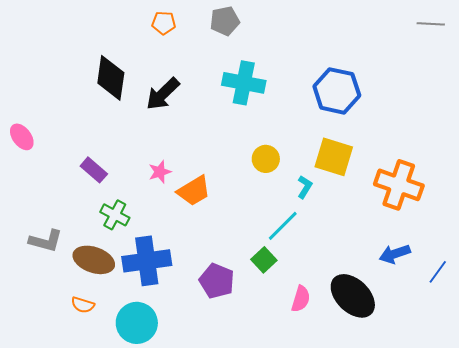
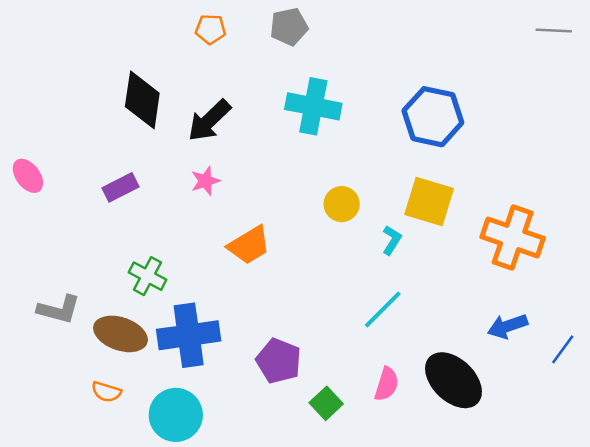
purple rectangle: (94, 170) -> (120, 187), moved, turned -68
pink star: (160, 172) -> (205, 181), moved
cyan line: (283, 226) -> (383, 310), moved
green square: (264, 260) -> (326, 403), moved

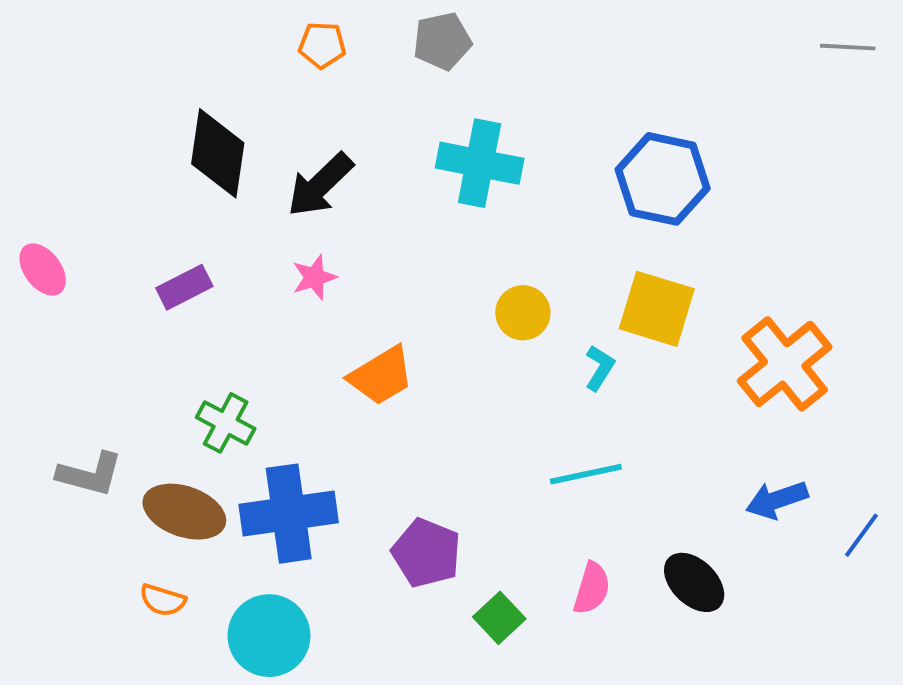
orange cross: (513, 238) -> (785, 364), turned 32
cyan line: (383, 310) -> (586, 474), turned 33
black ellipse: (453, 380) -> (694, 582), size x0.7

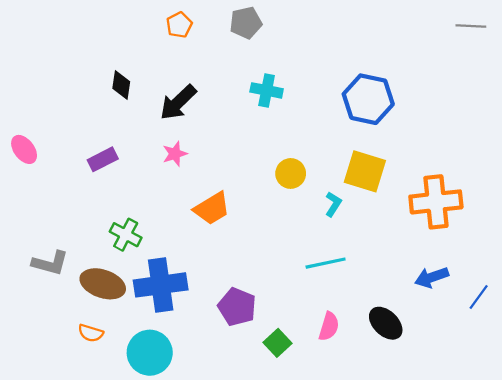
orange pentagon: (322, 45) -> (179, 25), turned -30
black diamond: (218, 153) -> (121, 85), size x0.6
cyan cross: (480, 163) -> (267, 90), size x0.7
orange cross: (785, 364) -> (436, 202), turned 33

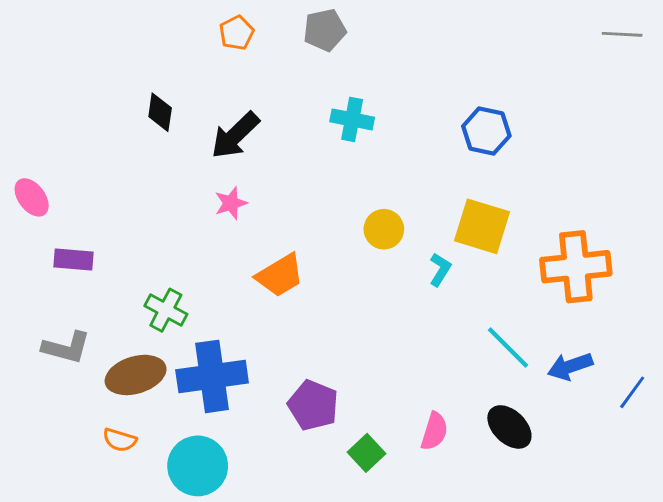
blue hexagon: (368, 99) -> (486, 131), size x0.7
purple rectangle: (103, 159) -> (73, 260), moved, turned 32
cyan line: (326, 263) -> (508, 348), moved, turned 57
brown ellipse: (103, 284) -> (136, 375), turned -36

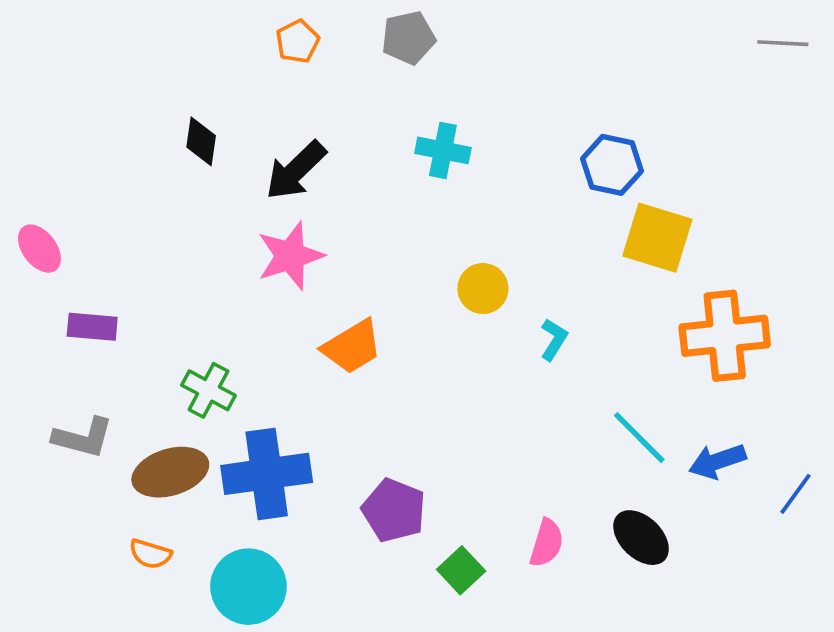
pink star: (231, 203) -> (290, 256), size x1.6
yellow square: (482, 226) -> (657, 238), moved

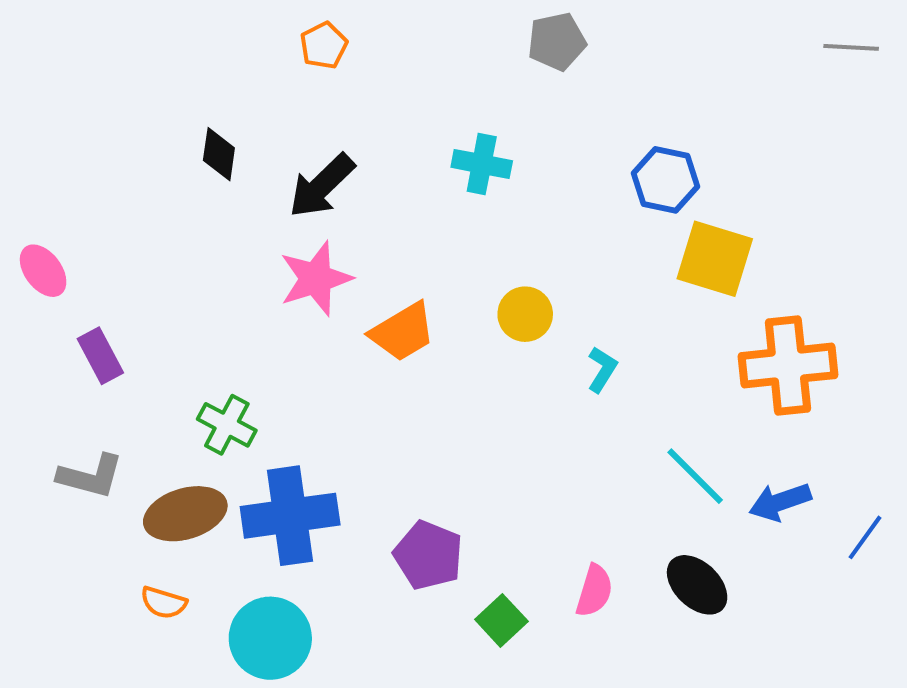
gray pentagon: (408, 38) -> (557, 41), moved
purple rectangle: (92, 327) -> (100, 356), turned 57
orange trapezoid: (352, 347) -> (403, 332), moved

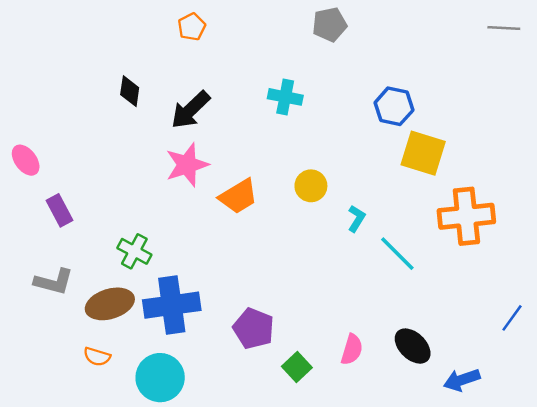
cyan line: (695, 476) -> (397, 254), moved
blue arrow: (780, 502) -> (462, 380), moved

